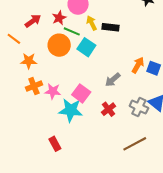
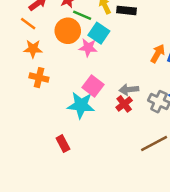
orange line: (14, 39) -> (28, 24), moved
gray arrow: (113, 80) -> (129, 90), moved, turned 35
orange cross: (34, 86) -> (39, 78), turned 35
pink star: (53, 91) -> (88, 48), moved

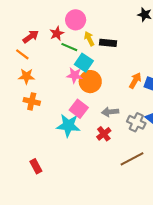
orange circle: (68, 31) -> (90, 82), moved
red cross: (124, 104) -> (104, 134), moved
red rectangle: (63, 144) -> (36, 166), moved

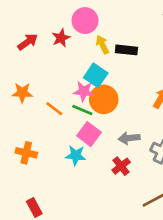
green line: (69, 47) -> (82, 110), moved
orange line: (22, 54) -> (54, 109), moved
orange cross: (32, 101) -> (26, 153), moved
cyan star: (68, 125) -> (76, 155), size x0.7

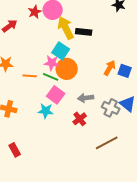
red star: (61, 38) -> (35, 12), moved
yellow arrow: (102, 45) -> (66, 28), size x1.6
orange line: (54, 109) -> (30, 76), turned -32

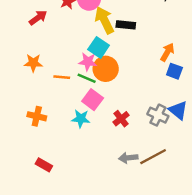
orange arrow: (110, 68) -> (167, 52), moved
gray arrow: (86, 98) -> (128, 158), moved
red cross: (80, 119) -> (121, 119), moved
red rectangle: (15, 150) -> (44, 165), turned -32

